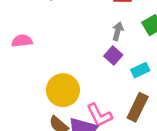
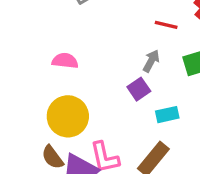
pink semicircle: (22, 41) -> (65, 61), moved

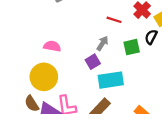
pink semicircle: (65, 61) -> (52, 46), moved
cyan rectangle: (167, 115) -> (111, 80), size x1.6

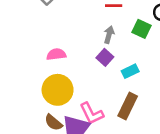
green square: (132, 47) -> (142, 29), turned -35
cyan rectangle: (111, 80) -> (130, 71), size x0.6

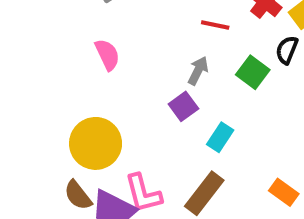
pink semicircle: (56, 54) -> (107, 55), moved, turned 60
cyan rectangle: (130, 71) -> (220, 137), turned -42

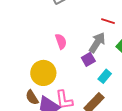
pink semicircle: (107, 55) -> (61, 41), moved
gray arrow: (198, 71) -> (97, 43), size x1.5

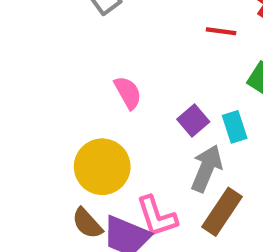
gray arrow: (97, 43) -> (207, 168), moved
cyan rectangle: (105, 76) -> (235, 127), moved, turned -48

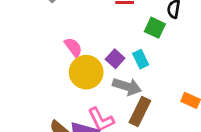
yellow circle: (102, 167) -> (86, 72), moved
gray arrow: (207, 168) -> (127, 87), turned 92

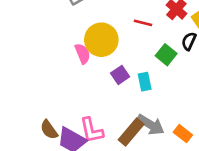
yellow circle: (86, 72) -> (101, 40), moved
gray arrow: (127, 87) -> (151, 125), moved

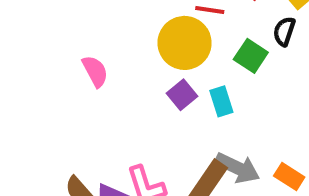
yellow circle: (101, 40) -> (185, 43), moved
pink semicircle: (83, 54) -> (95, 71), moved

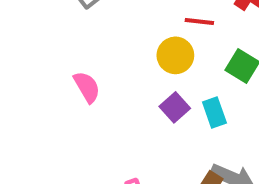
yellow circle: (185, 43) -> (175, 55), size x0.7

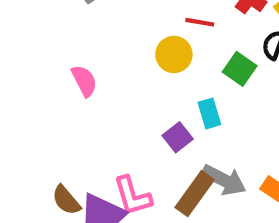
purple square: (175, 107) -> (178, 137), moved

